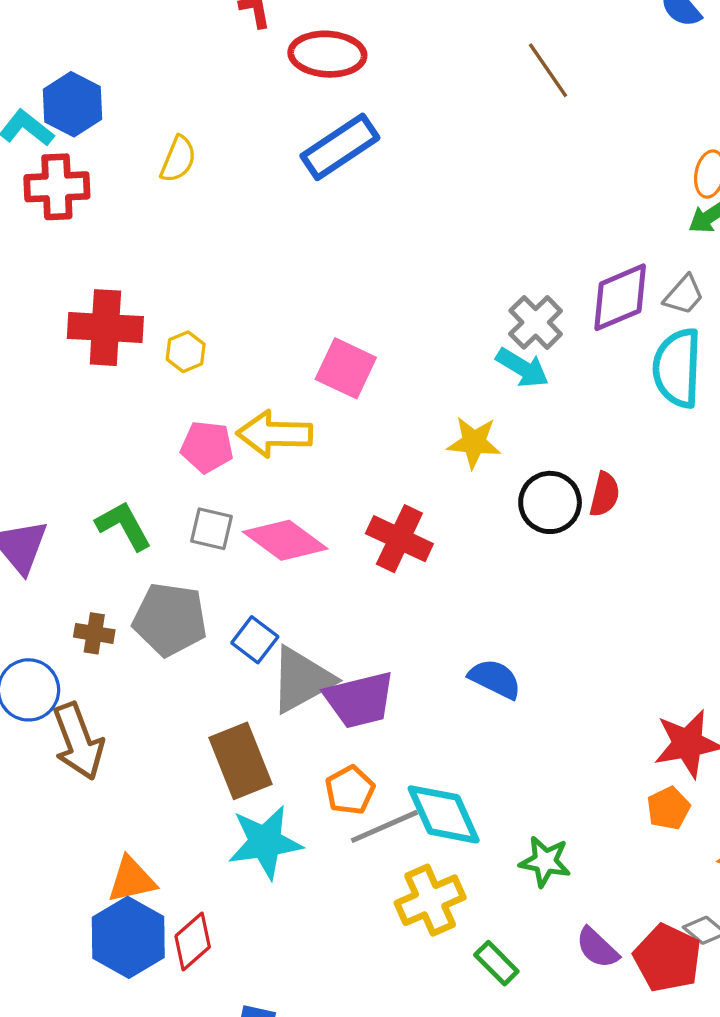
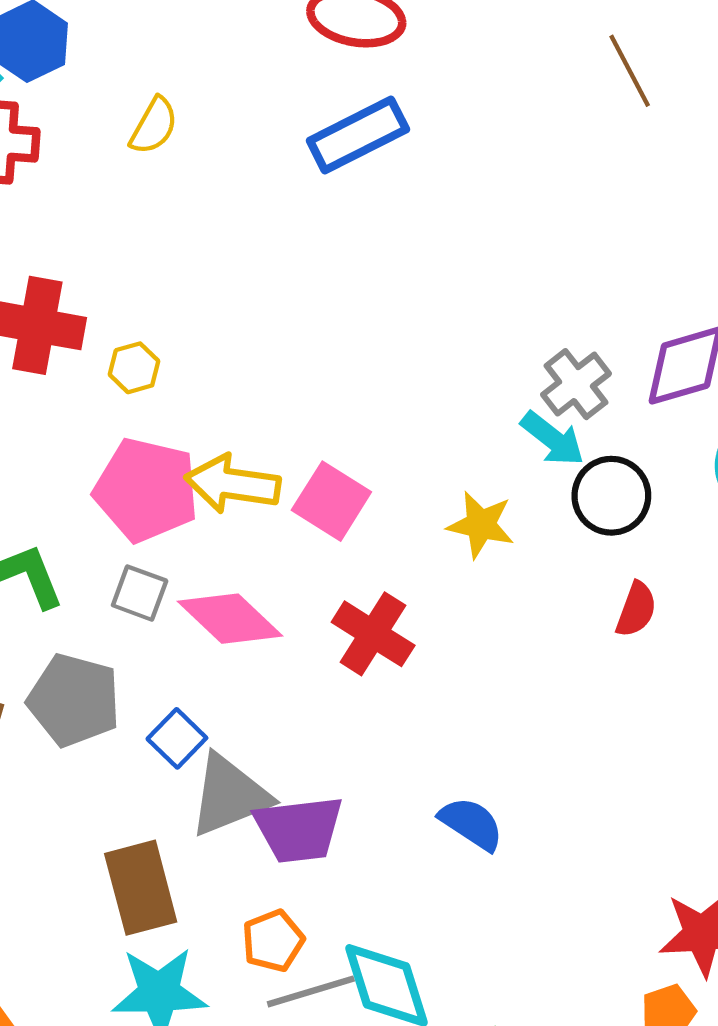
pink square: (346, 368) -> (331, 501), moved
pink pentagon: (207, 447) -> (146, 490), size x1.6
black circle: (550, 502) -> (611, 496), moved

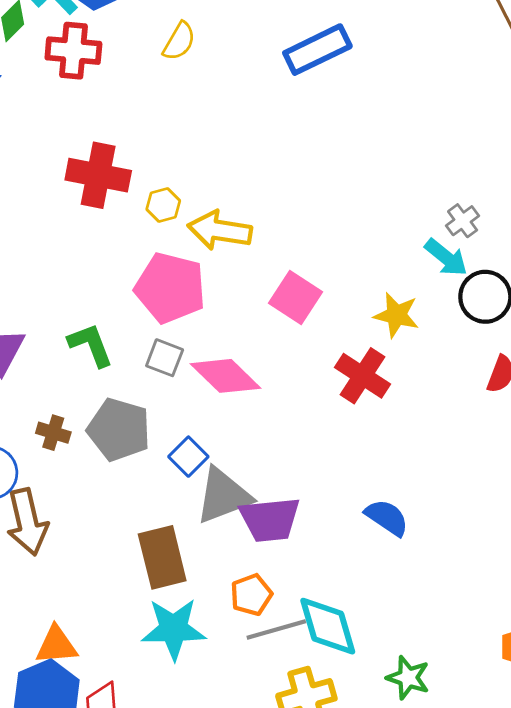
gray cross: (576, 384) -> (463, 221), size x0.7
yellow arrow: (233, 484) -> (220, 230), moved
red cross: (373, 634) -> (363, 376), moved

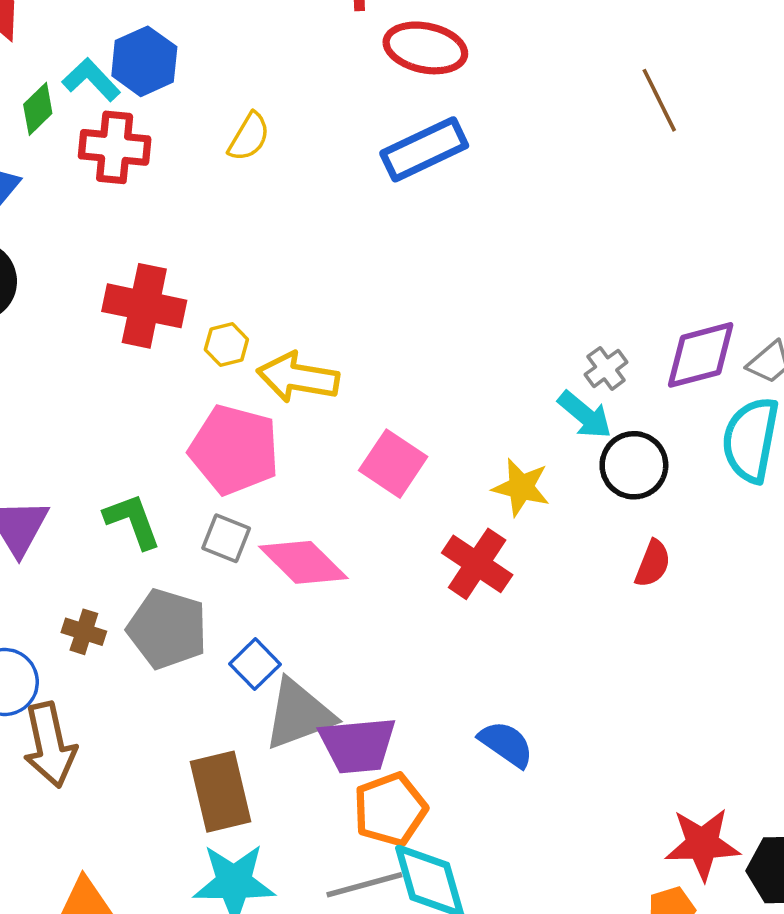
orange pentagon: (251, 595) -> (390, 809), moved, size x1.4

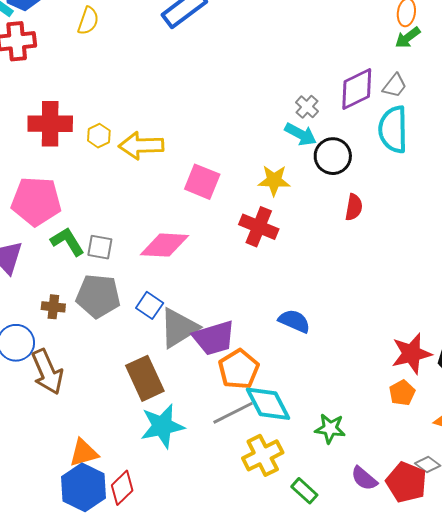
pink pentagon: (234, 450) -> (36, 201), moved
gray square: (226, 538) -> (100, 247), moved
pink diamond: (303, 562) -> (164, 245), turned -30

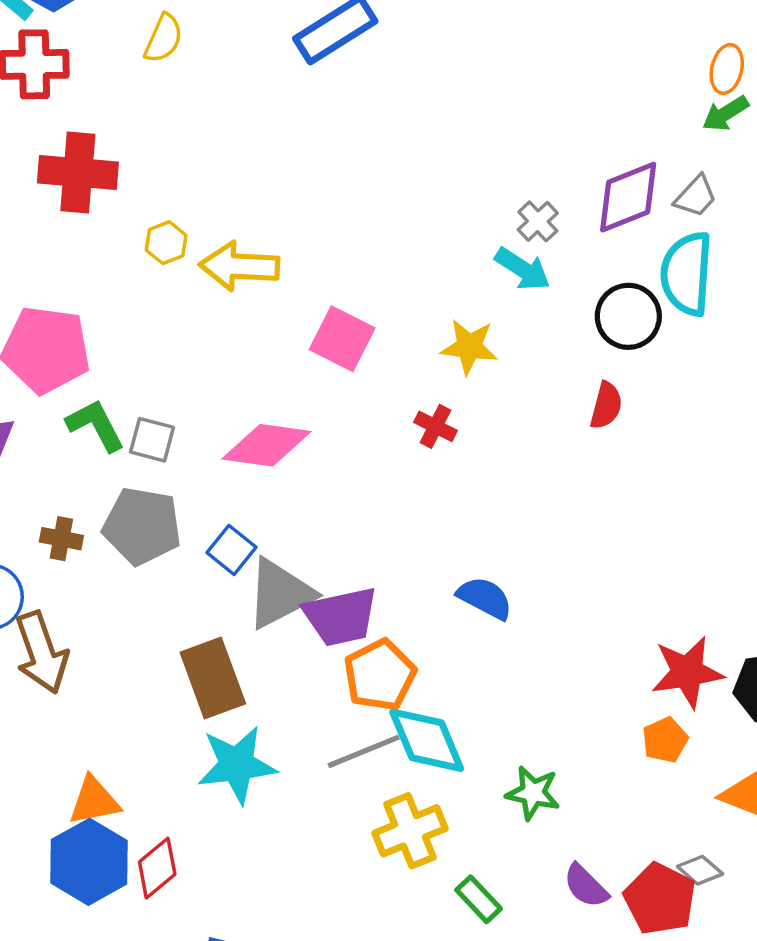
red cross: (50, 124) -> (78, 172), moved
black circle: (333, 156) -> (628, 316), moved
red cross: (259, 227) -> (435, 426), size x0.6

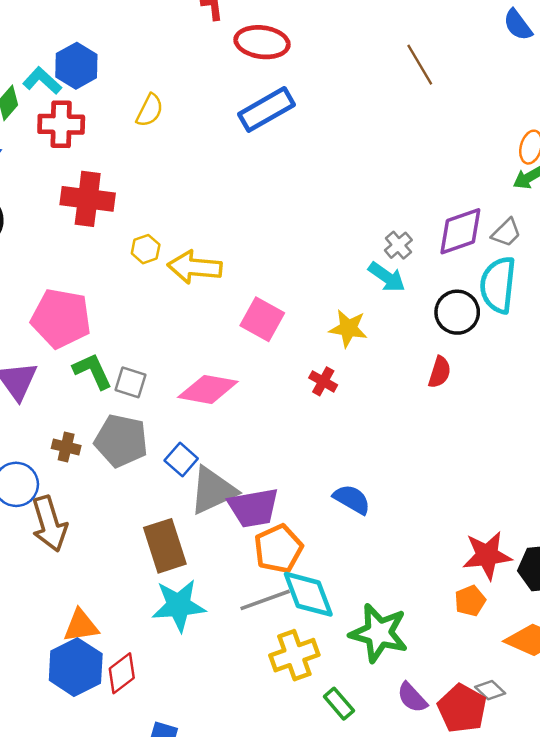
green star: (533, 793) -> (379, 633), size x1.6

